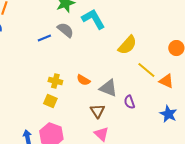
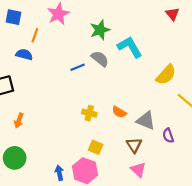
yellow square: (50, 101) -> (96, 147), moved

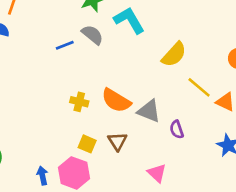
orange semicircle: (119, 112) -> (116, 101), size x1.6
brown triangle: (134, 145) -> (117, 141), moved
pink triangle: (138, 170) -> (157, 173), moved

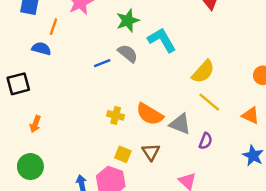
yellow line: (199, 87) -> (209, 102), moved
purple semicircle: (177, 129) -> (206, 141), turned -140

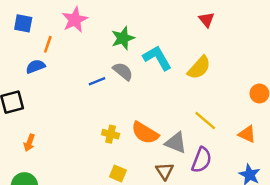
blue semicircle: (41, 49) -> (35, 66), turned -36
yellow semicircle: (203, 72) -> (199, 68), moved
purple semicircle: (206, 141) -> (202, 160), size x1.5
brown triangle: (151, 152) -> (165, 171), moved

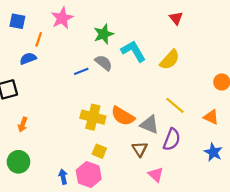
yellow cross: (111, 134) -> (93, 117), size x1.6

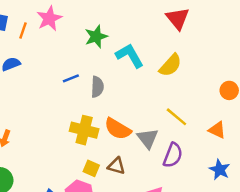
red triangle: (176, 18) -> (178, 19), size x1.5
orange line: (39, 39) -> (23, 30), moved
gray semicircle: (104, 63) -> (97, 87), moved, turned 54
gray triangle: (149, 125) -> (148, 138), turned 30
brown triangle: (140, 149) -> (116, 166), moved, turned -42

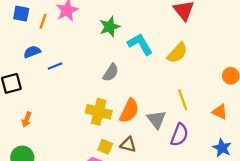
blue line: (71, 78) -> (55, 66), moved
gray semicircle: (97, 87) -> (111, 73), turned 30
yellow line: (176, 117) -> (183, 100), turned 30
orange semicircle: (118, 129) -> (129, 111), turned -95

